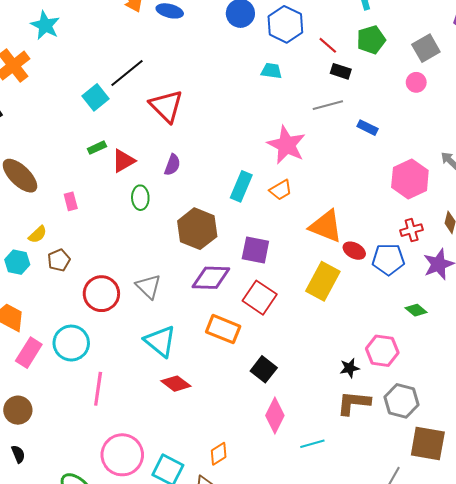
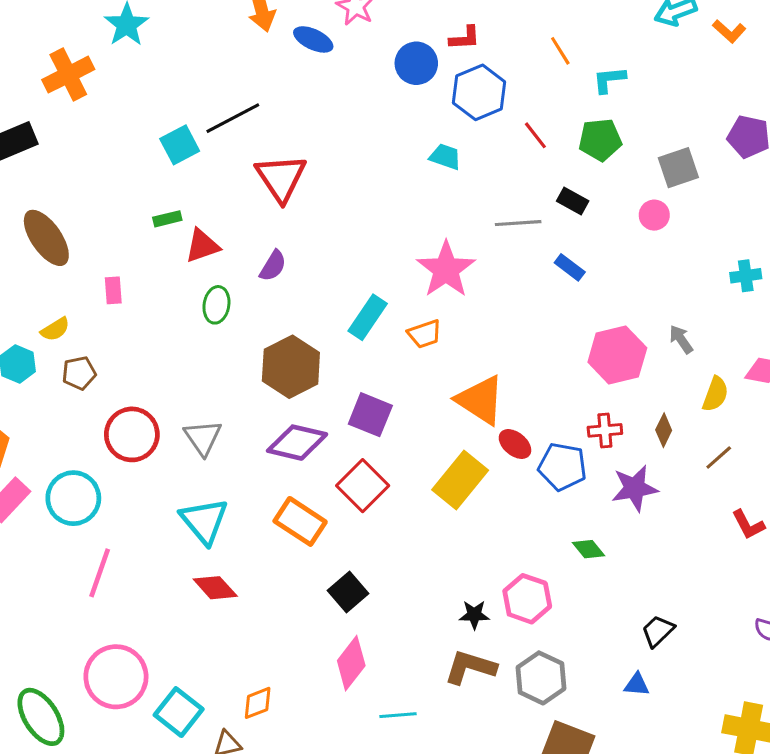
black rectangle: (341, 71) -> (573, 201), moved

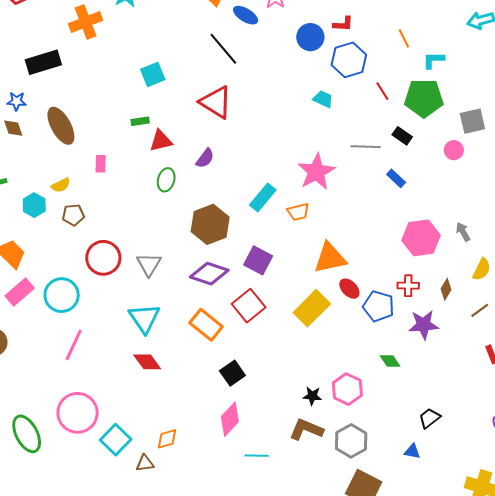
black line: (233, 118) -> (223, 49), moved, turned 72
green pentagon: (600, 140) -> (424, 98), size x1.4
red triangle: (281, 178) -> (216, 102), turned -30
orange triangle: (480, 400) -> (330, 258), turned -51

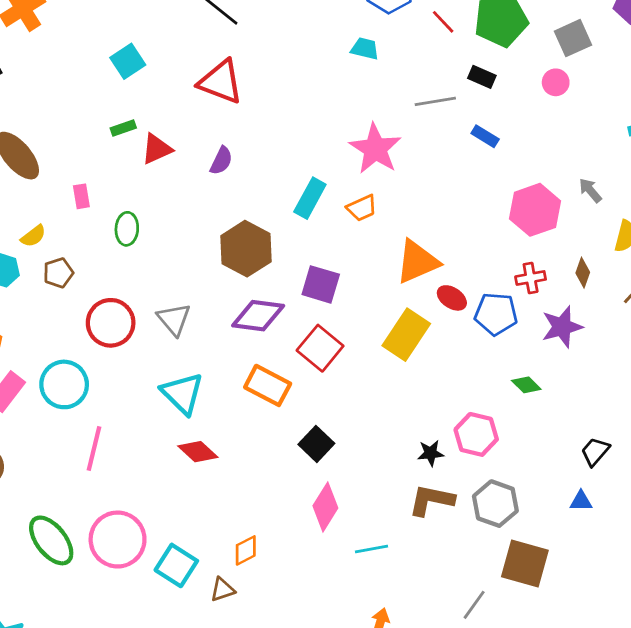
green ellipse: (166, 180) -> (127, 229), moved
green ellipse: (27, 434) -> (51, 540), moved

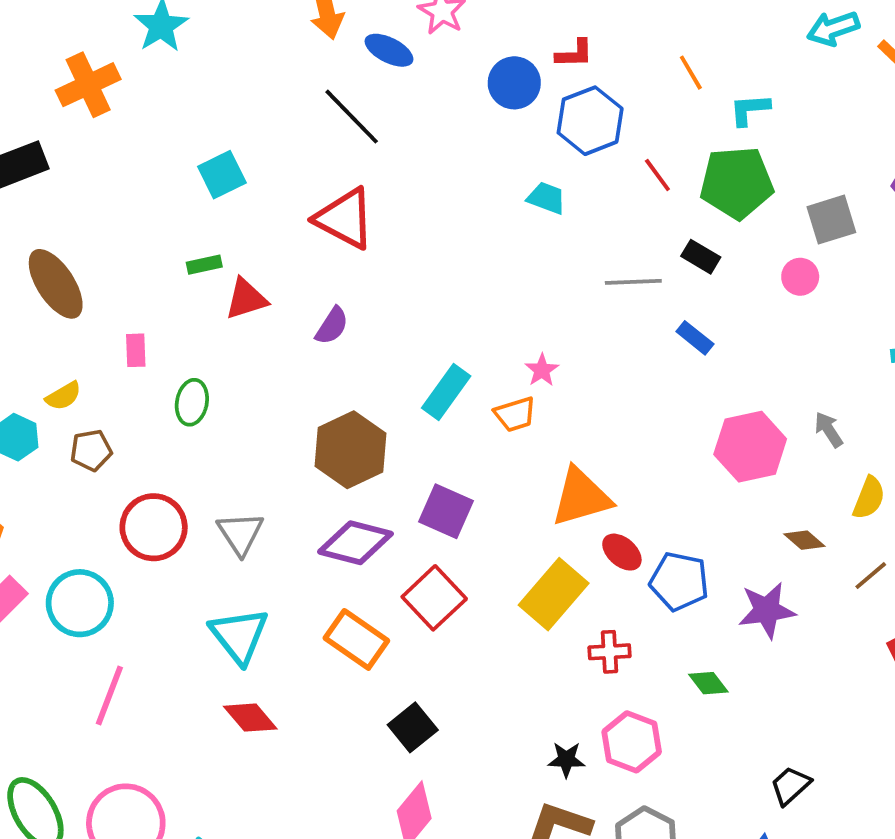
pink star: (375, 149) -> (542, 370), moved, size x0.5
brown diamond: (583, 273) -> (804, 540), turned -76
red cross: (531, 278) -> (610, 652), moved

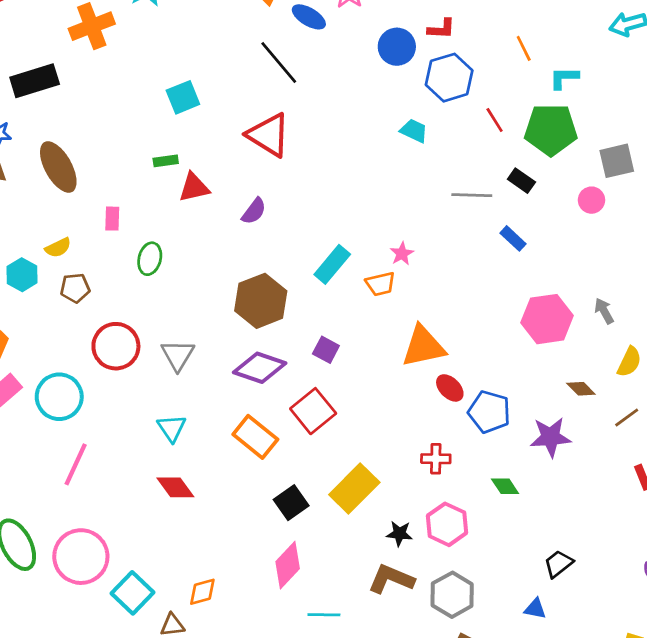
purple square: (446, 511) -> (326, 350), size x0.7
yellow rectangle: (554, 594) -> (354, 488), moved
cyan triangle: (239, 636) -> (172, 428), size x0.7

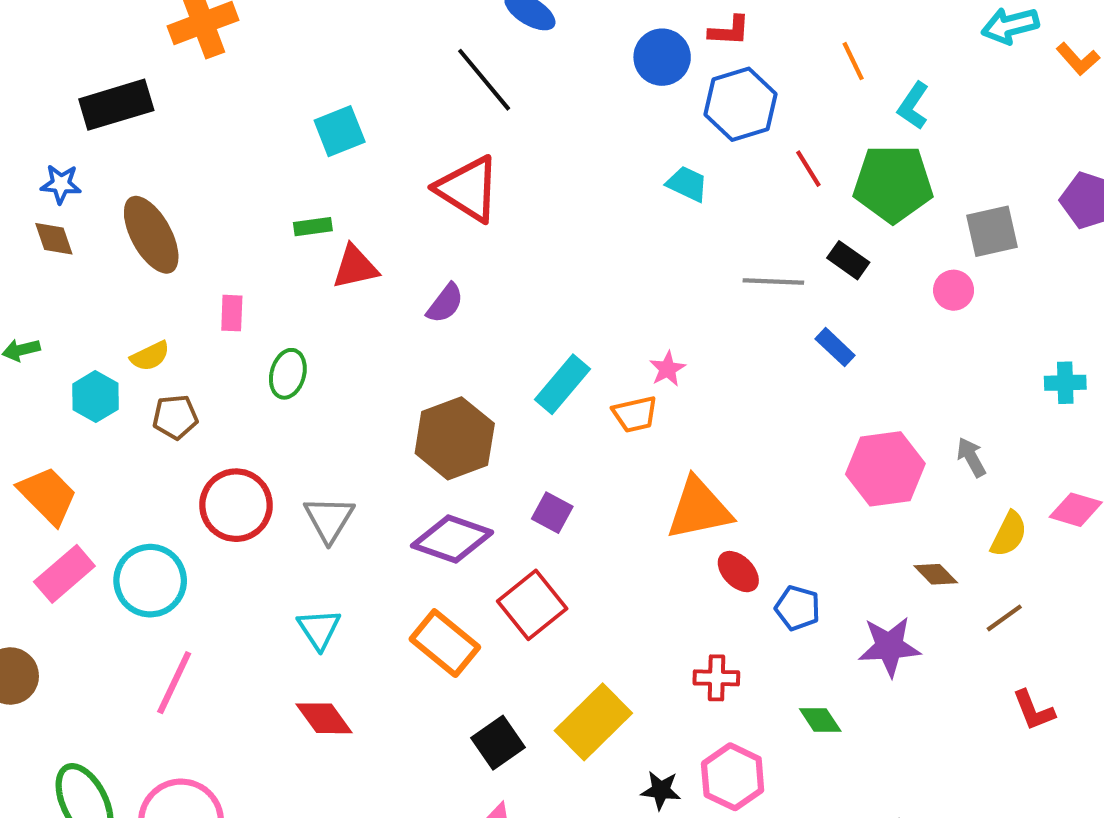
cyan L-shape: (564, 78) -> (913, 106), turned -56
blue pentagon: (489, 412) -> (797, 608), size x0.7

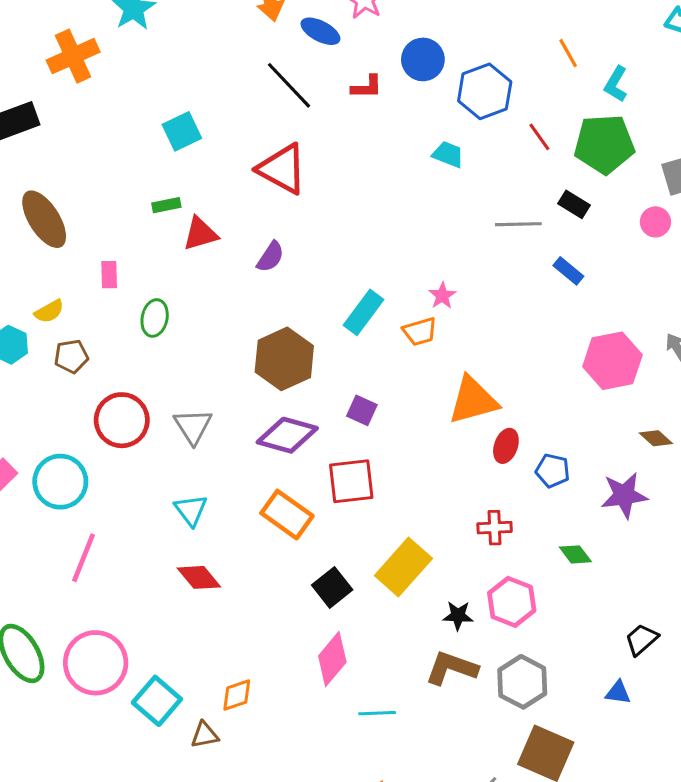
red L-shape: (729, 31) -> (367, 87), moved
red ellipse: (738, 572) -> (506, 446), turned 68
red square: (532, 605) -> (351, 481), turned 36

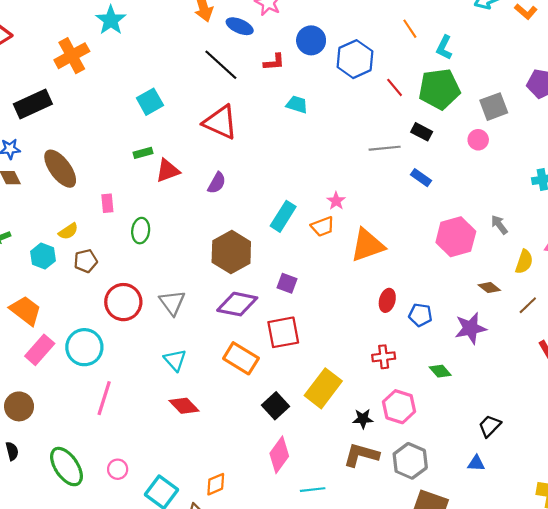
cyan trapezoid: (448, 154) -> (297, 104), moved
orange triangle: (473, 400) -> (368, 245), moved
pink circle: (96, 663) -> (118, 469), size x0.5

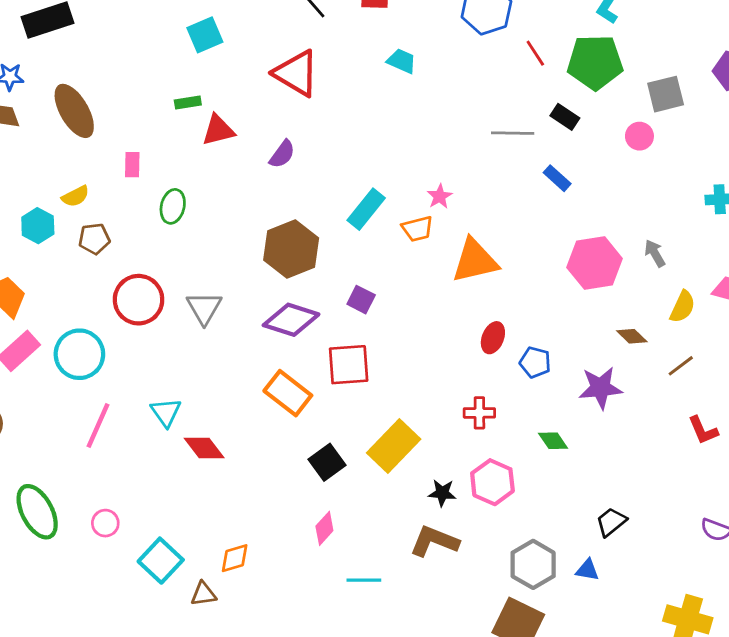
cyan triangle: (175, 360) -> (166, 412), moved
pink diamond: (279, 455) -> (324, 528), size x0.7
gray hexagon: (410, 461) -> (533, 564), moved

